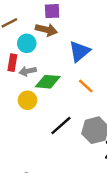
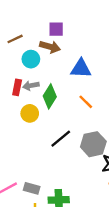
blue triangle: (79, 51) -> (81, 69), turned 40
red rectangle: (12, 63) -> (17, 87), moved
green diamond: (48, 82) -> (50, 96), turned -65

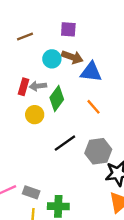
brown arrow: (50, 47) -> (72, 57), moved
cyan circle: (31, 59) -> (52, 59), moved

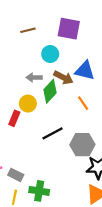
purple square: (68, 29) -> (69, 29), size x1.5
brown arrow: (72, 57) -> (63, 77), moved
red rectangle: (24, 87) -> (14, 118), moved

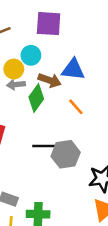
yellow circle: (28, 104) -> (14, 69), moved
black line: (53, 133) -> (45, 146), turned 35
gray hexagon: (82, 145) -> (66, 154), moved

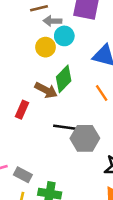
brown arrow: (50, 80) -> (46, 90), moved
gray arrow: (16, 85) -> (52, 21), moved

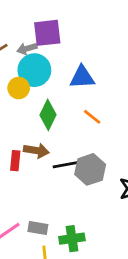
gray arrow: (52, 21) -> (27, 49), moved
cyan circle: (64, 36) -> (34, 70), size x1.5
brown arrow: (46, 90) -> (36, 150), moved

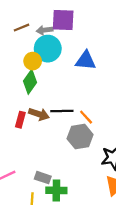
green diamond: (48, 115) -> (30, 82), moved
orange line: (92, 117) -> (86, 117), moved
black line: (67, 164) -> (62, 111), moved
gray rectangle: (38, 228) -> (43, 178), moved

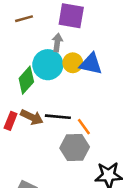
gray arrow: (45, 30) -> (57, 43), moved, turned 98
cyan circle: (48, 49) -> (48, 65), moved
yellow circle: (33, 61) -> (73, 63), moved

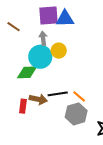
brown line: (24, 19) -> (14, 27), turned 64
blue triangle: (91, 64) -> (65, 19), moved
green diamond: (26, 80) -> (27, 72), turned 60

